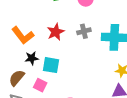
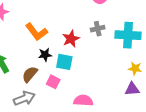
red star: (56, 32) -> (71, 39), moved

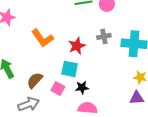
black star: (45, 55) -> (82, 88), moved

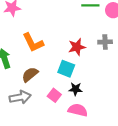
orange L-shape: (43, 38) -> (33, 43), moved
pink square: (58, 89) -> (54, 95), moved

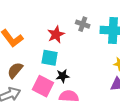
gray cross: (105, 42) -> (83, 24), turned 32
pink square: (54, 95) -> (43, 86), size x1.5

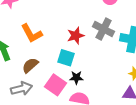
gray cross: (83, 24) -> (104, 29), size x1.5

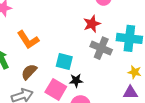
gray cross: (104, 29) -> (101, 48), moved
red star: (76, 36) -> (92, 24), moved

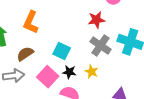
orange L-shape: (28, 40) -> (31, 22), turned 45
yellow star: (135, 72) -> (92, 72), moved

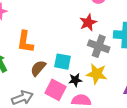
brown semicircle: (25, 54) -> (38, 68), moved
yellow star: (92, 72) -> (97, 74), size x1.5

